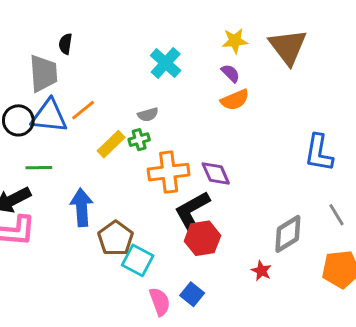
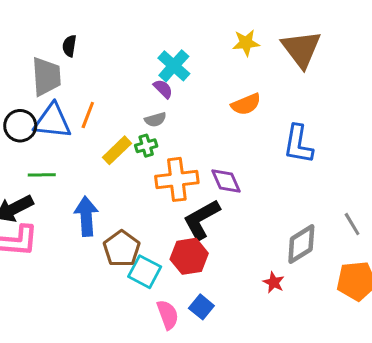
purple semicircle: (230, 73) -> (163, 89), moved
orange line: (83, 110) -> (88, 115), turned -30
blue L-shape: (319, 153) -> (298, 144), moved
red hexagon: (202, 238) -> (189, 256), moved

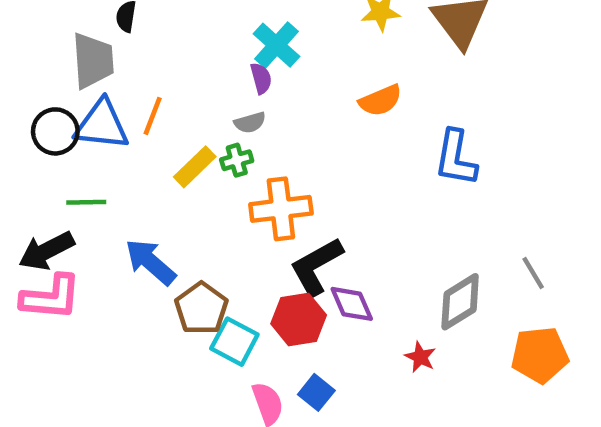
purple semicircle: (163, 89) -> (261, 78), turned 30
purple diamond: (226, 181) -> (352, 304), moved
blue arrow: (86, 216) -> (150, 262), turned -45

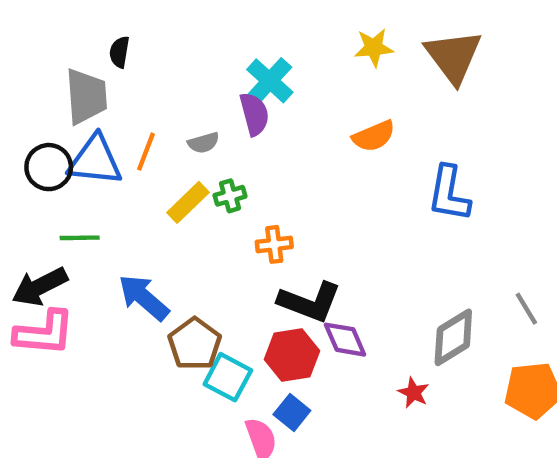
purple semicircle: (261, 78) -> (254, 114), size x1.4
gray semicircle: (250, 123) -> (203, 143), moved
orange cross: (281, 209) -> (274, 244), size x0.6
black L-shape: (316, 266) -> (310, 302), turned -130
blue square: (316, 392) -> (292, 413), moved

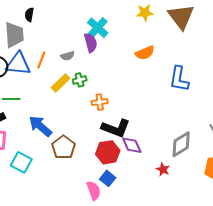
cyan square: (228, 377) -> (21, 162), moved

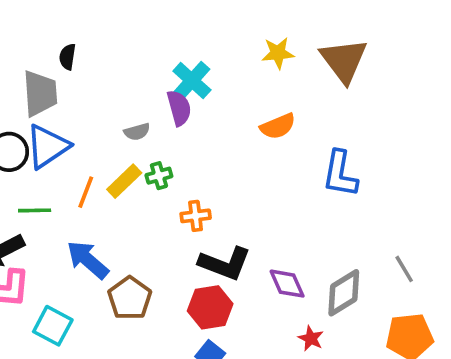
orange line: (41, 60) -> (86, 192), moved
blue triangle: (18, 64) -> (47, 146), turned -40
purple diamond: (132, 145) -> (287, 284), moved

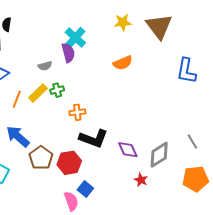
blue L-shape: (340, 174) -> (186, 71), moved
red hexagon: (210, 307) -> (69, 163), moved

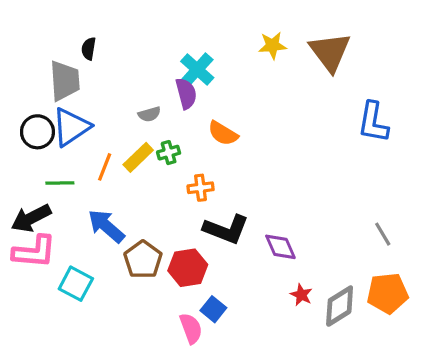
orange semicircle: (123, 63) -> (223, 133), moved, turned 54
gray diamond: (159, 155) -> (340, 306), moved

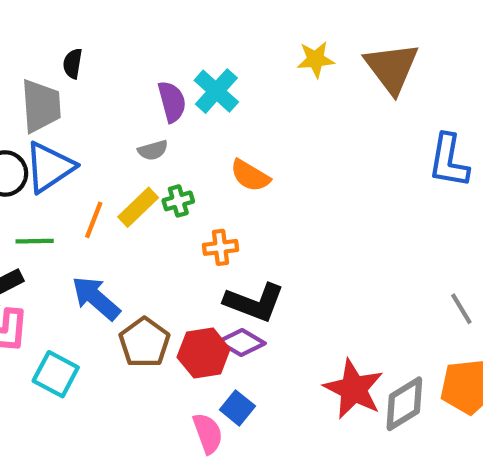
purple semicircle: (186, 93) -> (172, 102), moved
purple diamond: (280, 247) -> (242, 342), moved, turned -36
red star: (301, 295) -> (354, 389), size x2.0

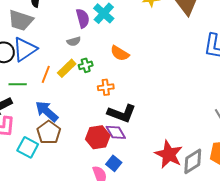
gray trapezoid: (41, 106) -> (21, 20), turned 112
brown pentagon: (144, 342) -> (49, 132), moved
purple diamond: (242, 342) -> (116, 132), turned 30

